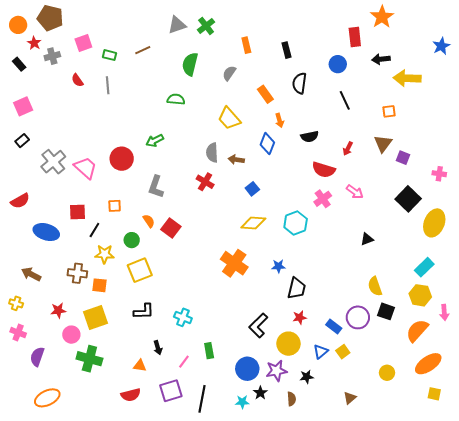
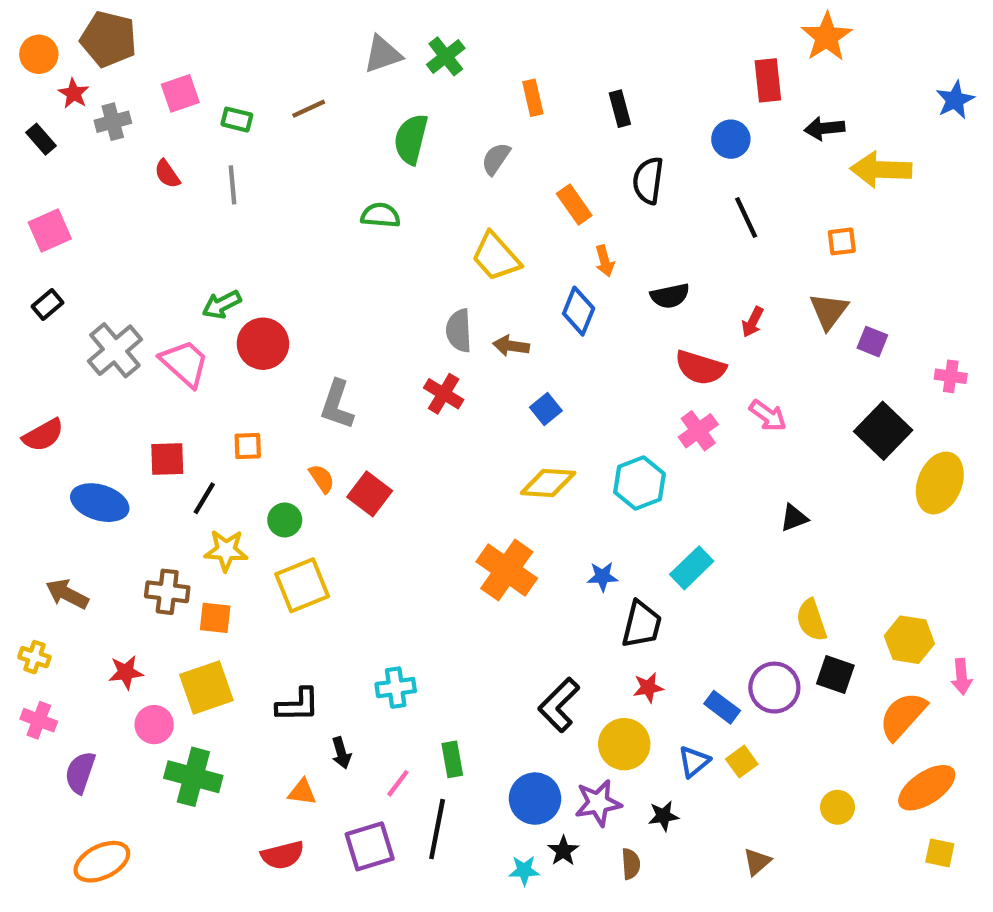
green arrow: (155, 141) -> (222, 305), moved
cyan rectangle: (424, 267) -> (692, 568), moved
black L-shape: (144, 311) -> (298, 705), moved
cyan cross: (183, 317) -> (396, 688), turned -30
black line: (202, 399) -> (437, 829), moved

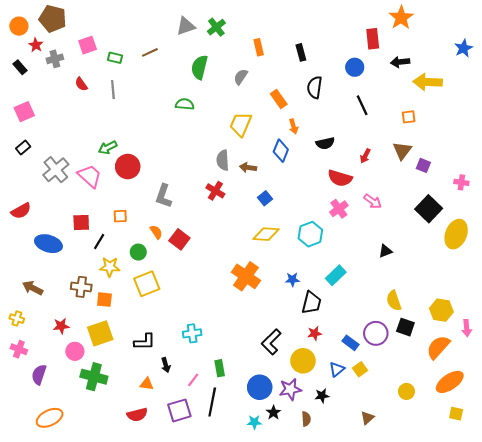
yellow trapezoid: (496, 257) -> (241, 124), turned 65

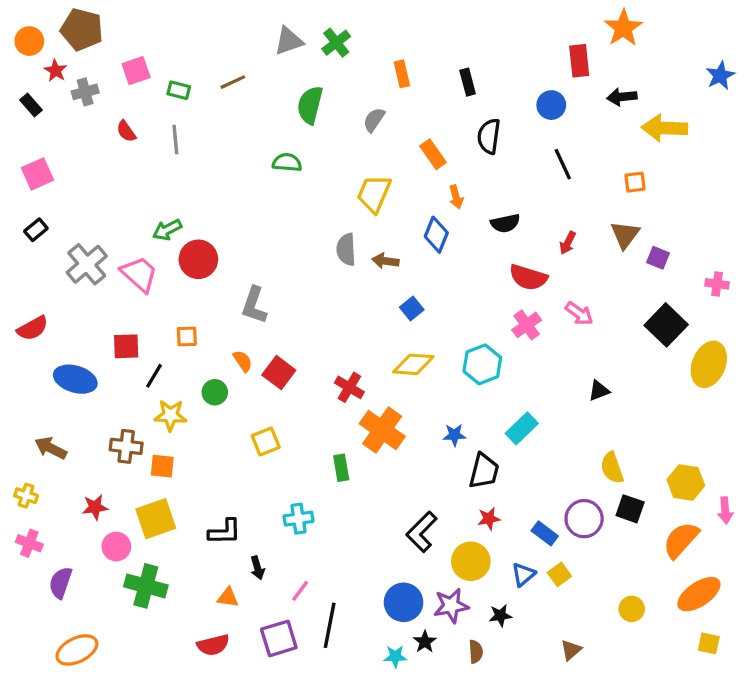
red cross: (215, 191) -> (349, 387), moved
yellow square: (147, 284) -> (266, 441), moved, size x0.7
green rectangle: (220, 368) -> (341, 468), moved

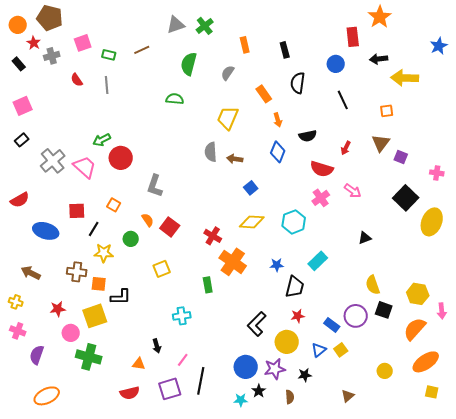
blue diamond: (436, 235) -> (278, 152), moved
orange square: (187, 336) -> (114, 205), turned 32
black L-shape: (225, 532) -> (121, 297), moved

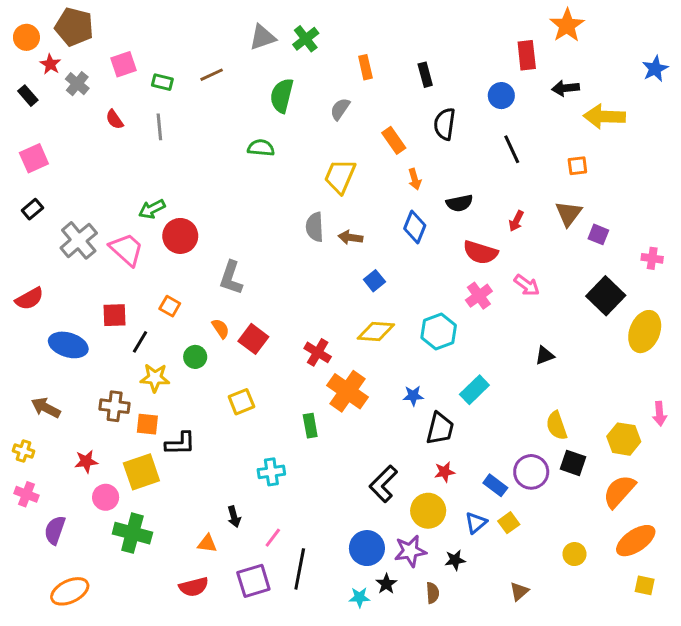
gray cross: (52, 56) -> (77, 84), turned -35
pink arrow: (442, 311) -> (660, 414), moved

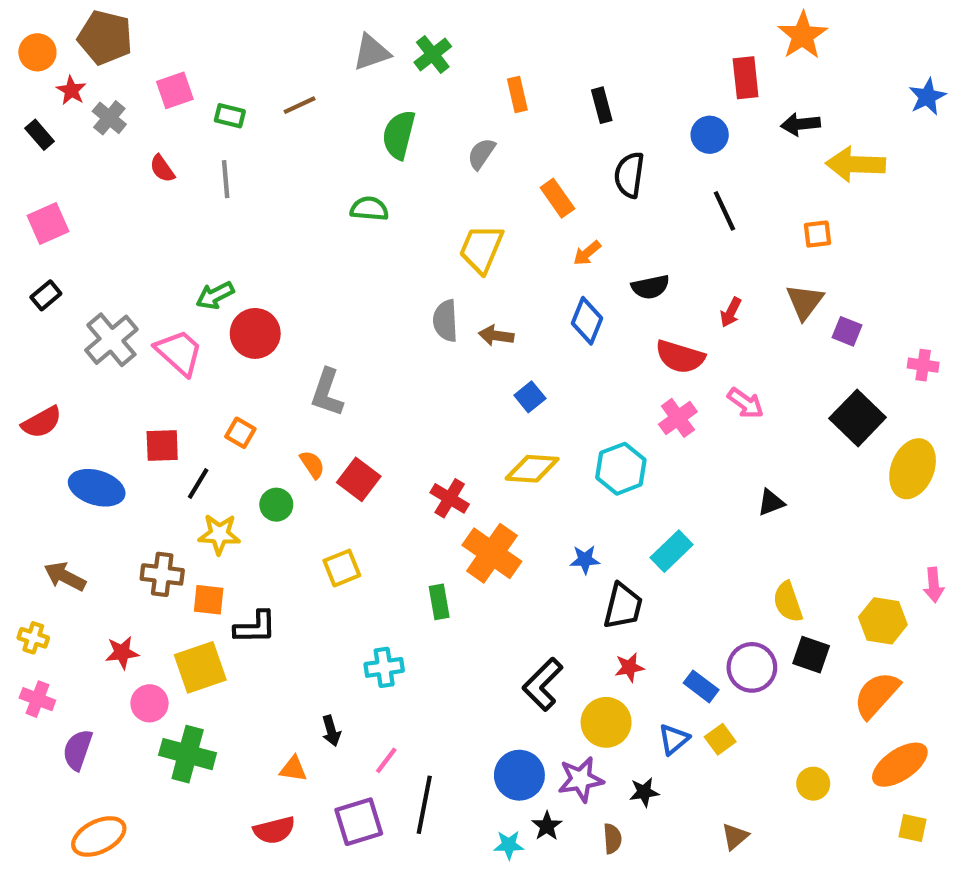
orange arrow: (415, 179) -> (587, 253), turned 66

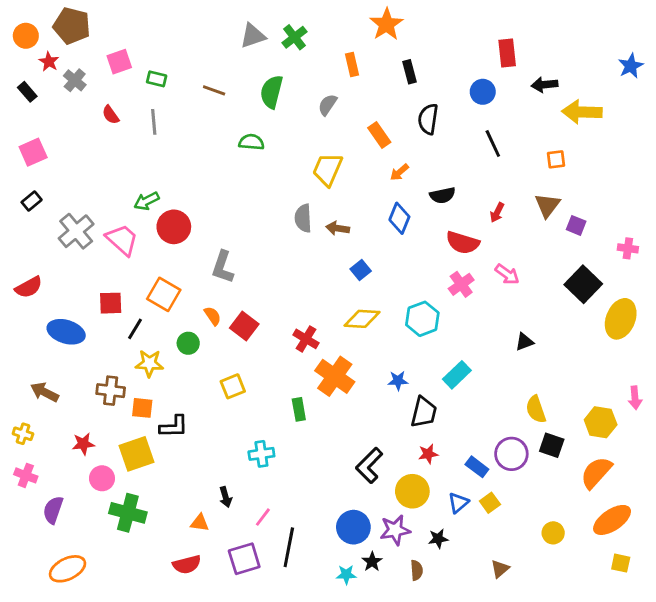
orange star: (803, 35) -> (386, 24), moved
brown line: (300, 105) -> (214, 90), moved, turned 45
orange square: (240, 433) -> (164, 294), size x1.6

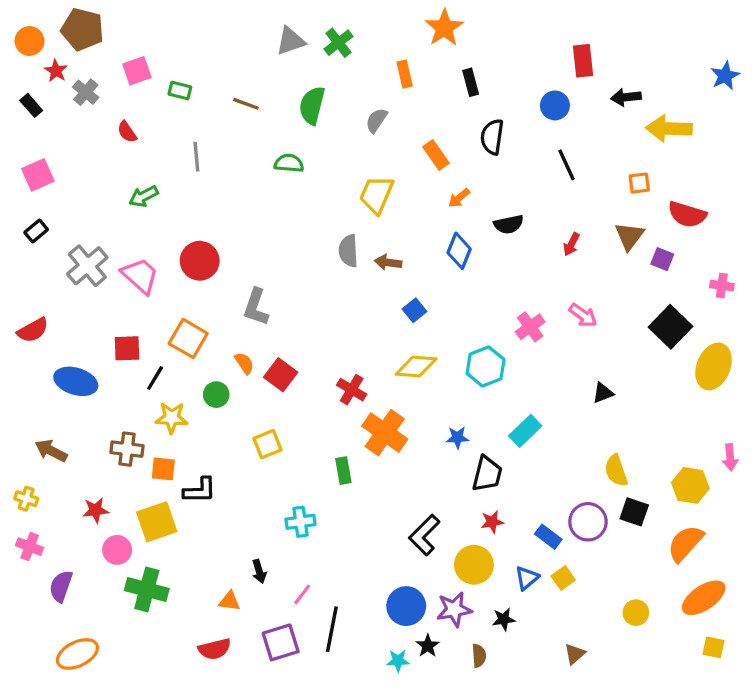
gray line: (154, 122) -> (196, 157), moved
green arrow: (147, 201) -> (144, 196), moved
red semicircle: (463, 243) -> (687, 214), moved

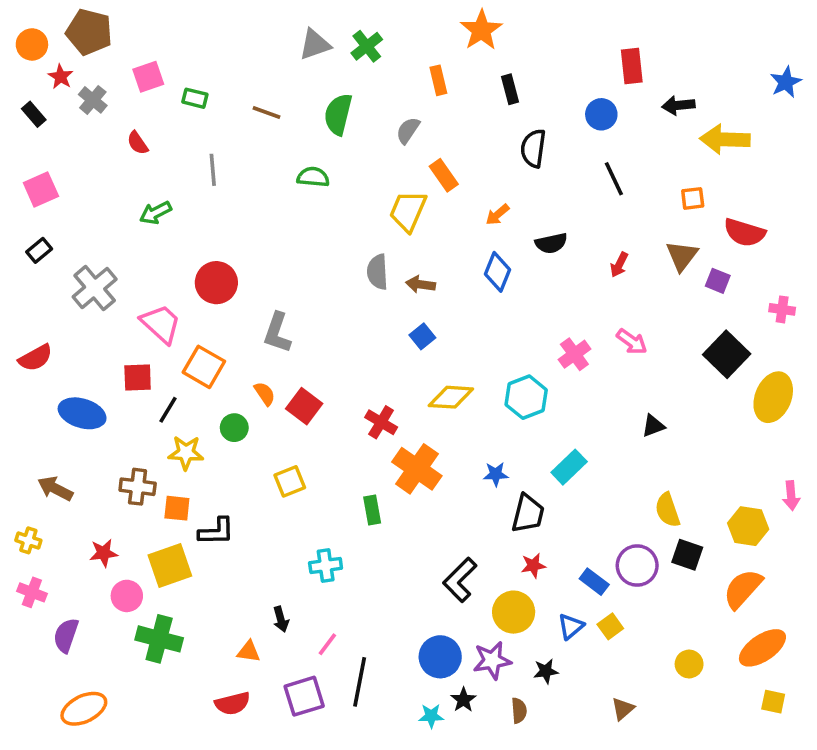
orange rectangle: (436, 155) -> (444, 175), moved
pink trapezoid: (140, 276) -> (161, 324), moved
blue square: (414, 310) -> (422, 336), moved

